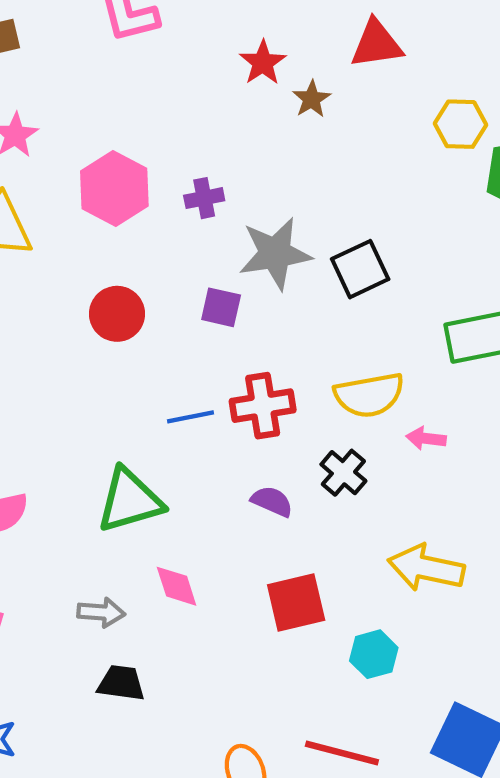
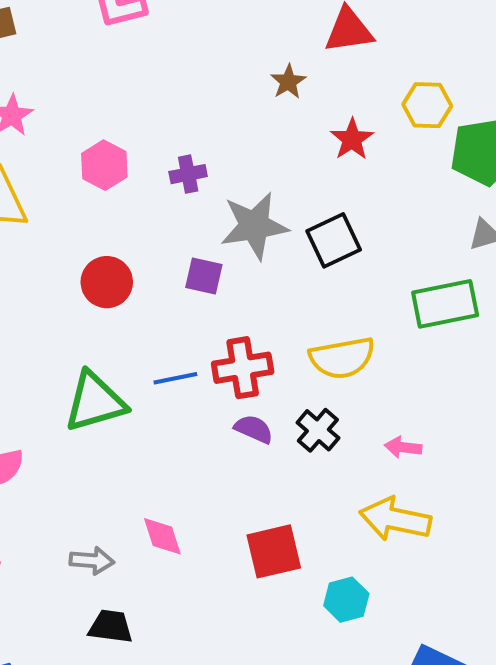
red star: (263, 63) -> (352, 139), moved
pink hexagon: (114, 188) -> (104, 165), size x0.7
pink arrow: (426, 438) -> (403, 447), moved
green triangle: (130, 500) -> (95, 402), moved
purple semicircle: (272, 501) -> (254, 429), moved

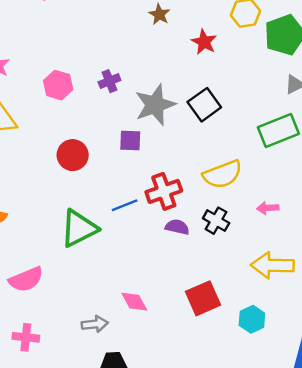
pink arrow: (403, 447) -> (268, 208), moved

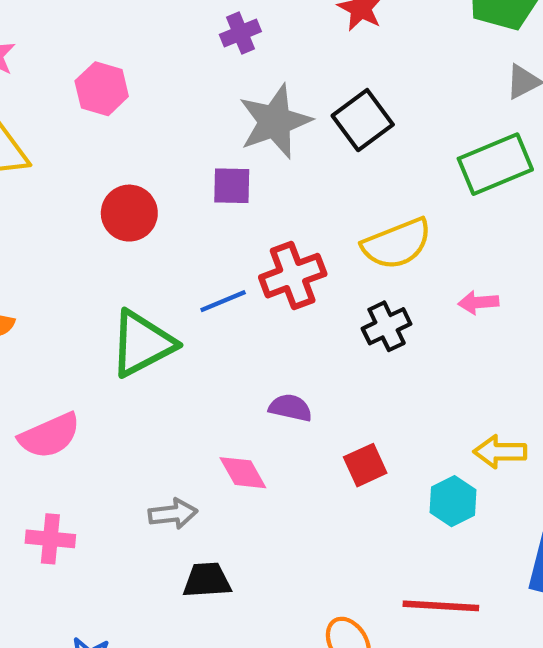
purple cross: (109, 81) -> (240, 33), moved
black cross: (216, 221) -> (387, 326), turned 35
purple semicircle: (177, 227) -> (290, 408), moved
yellow arrow: (272, 265) -> (500, 452), moved, size x0.7
red square: (203, 298) -> (365, 465), size x0.7

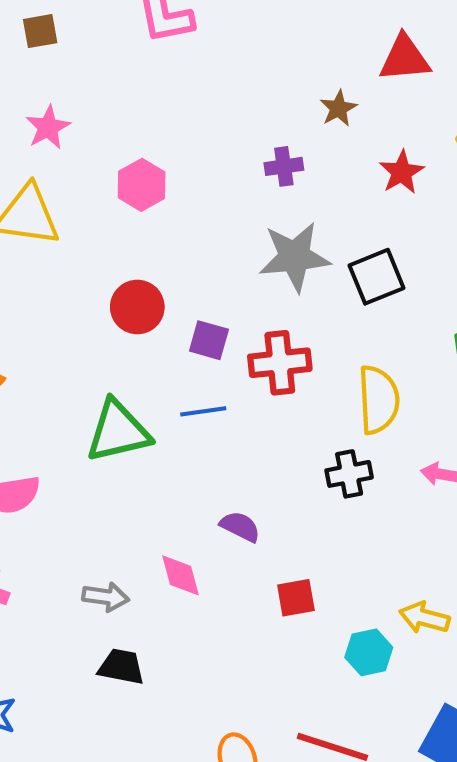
purple square: (232, 186) -> (209, 340), moved
yellow semicircle: (397, 244) -> (378, 400), turned -86
red cross: (293, 276) -> (280, 363), moved

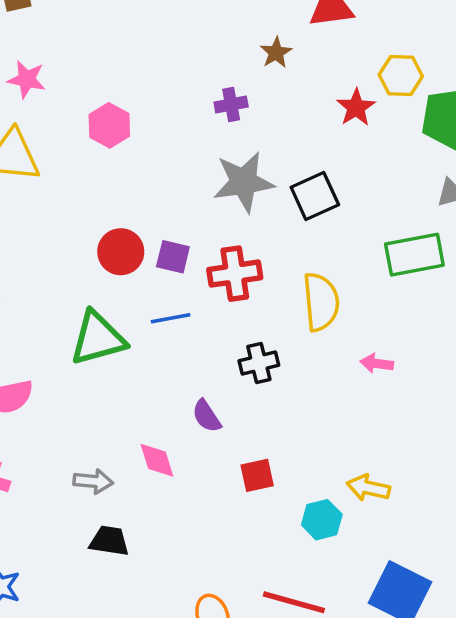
pink star: (48, 127) -> (27, 79), turned -30
red star: (402, 172) -> (356, 107), moved
red circle: (137, 307) -> (121, 252), moved
black cross: (349, 474) -> (259, 363), moved
purple semicircle: (240, 527) -> (207, 416), turned -148

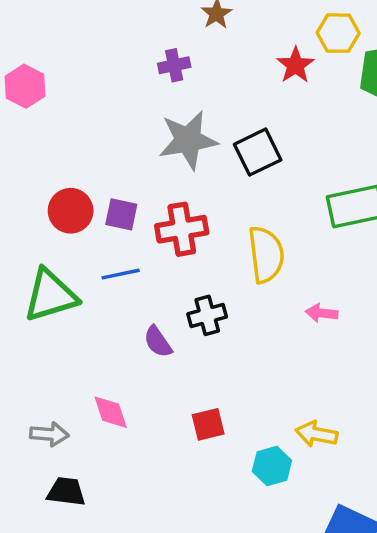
pink hexagon: (109, 125) -> (25, 86), moved
purple semicircle: (207, 416) -> (158, 342), moved

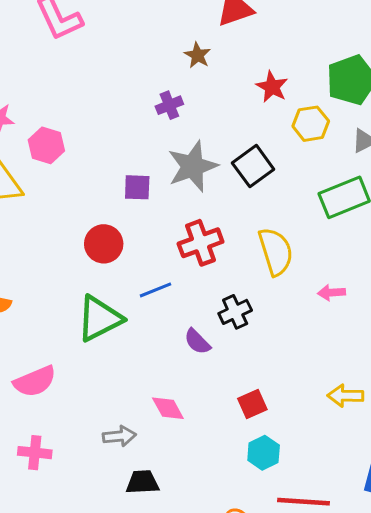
yellow hexagon: (338, 33) -> (311, 124), moved
purple square: (121, 214) -> (137, 187), moved
cyan hexagon: (272, 466) -> (264, 453), moved

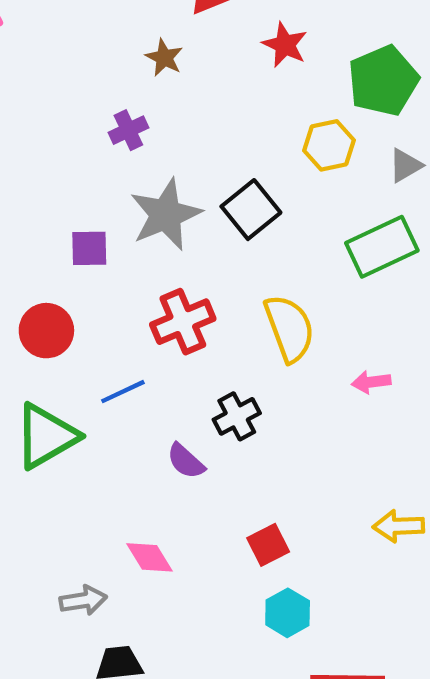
red star: (272, 87) -> (285, 45), moved

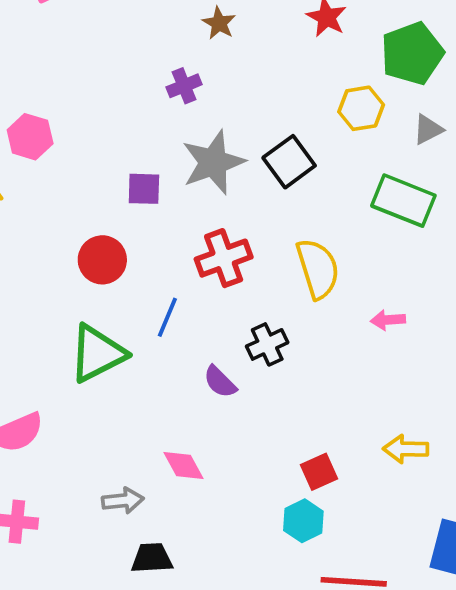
green rectangle: (382, 247) -> (403, 201), turned 44
blue line: (123, 392) -> (167, 317), turned -45
red square: (268, 545) -> (319, 472), moved

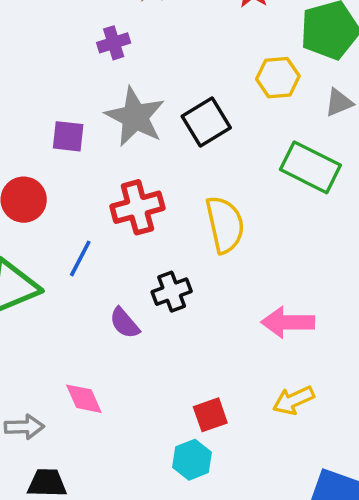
gray star: (213, 162) -> (135, 117), turned -30
pink arrow: (388, 320) -> (288, 322), moved, size x1.6
yellow arrow: (406, 449) -> (293, 400), turned -30

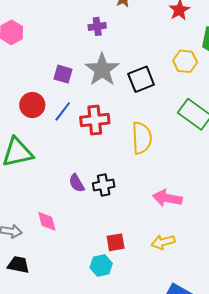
blue line: (80, 258) -> (63, 111), moved
black cross: (172, 292) -> (104, 185), moved

